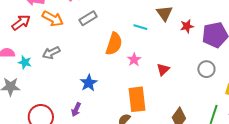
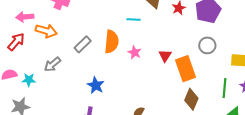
gray rectangle: (88, 18) -> (83, 44), moved
orange rectangle: (137, 99) -> (185, 69), moved

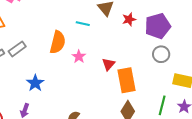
gray rectangle: (83, 44) -> (17, 49), moved
gray circle: (207, 45) -> (161, 54), moved

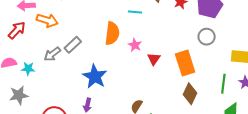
gray circle: (161, 54) -> (207, 37), moved
red triangle: (108, 64) -> (154, 59), moved
blue star: (35, 83) -> (95, 77), size x1.4

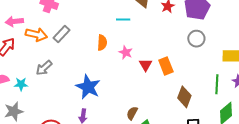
orange semicircle: (112, 33) -> (102, 43), size x0.7
gray rectangle: (73, 45) -> (62, 34), moved
orange rectangle: (185, 63) -> (166, 66), moved, size x0.7

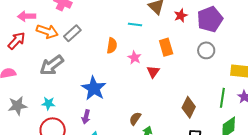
orange rectangle: (166, 66) -> (166, 47), moved
gray arrow: (44, 68) -> (52, 65), size x1.4
cyan star: (21, 84) -> (48, 103), moved

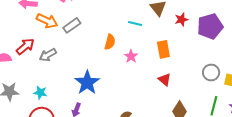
red arrow: (17, 41) -> (25, 46), moved
gray circle: (206, 50) -> (211, 73), moved
gray arrow: (52, 65) -> (48, 55), size x0.7
red triangle: (153, 72) -> (165, 80), moved, turned -32

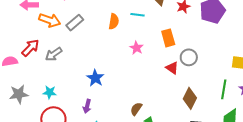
orange semicircle: (110, 42) -> (114, 21), moved
gray circle: (211, 73) -> (189, 57), moved
blue star: (87, 83) -> (95, 78), size x0.7

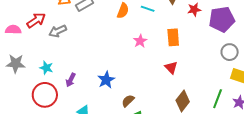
gray circle: (189, 57) -> (230, 52), moved
blue star: (95, 78) -> (106, 80), moved
purple arrow: (87, 106) -> (71, 80), moved

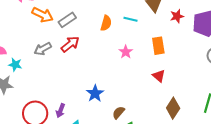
red arrow: (36, 20) -> (70, 44), moved
cyan star: (46, 68) -> (15, 65), moved
purple arrow: (71, 80) -> (60, 111), moved

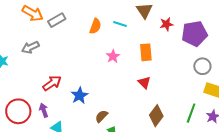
red arrow: (70, 44) -> (52, 83), moved
purple arrow: (60, 111) -> (44, 110), turned 136

